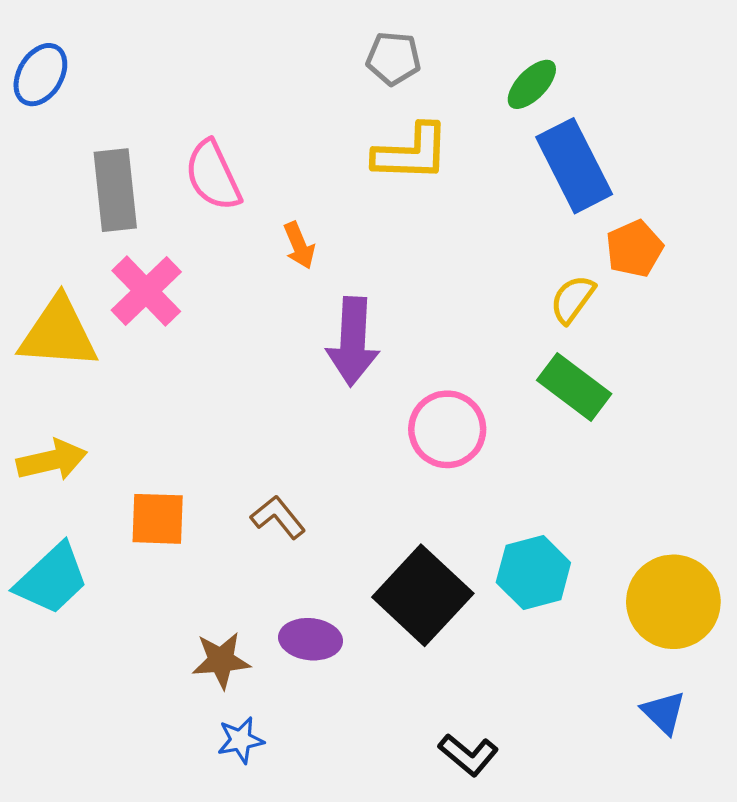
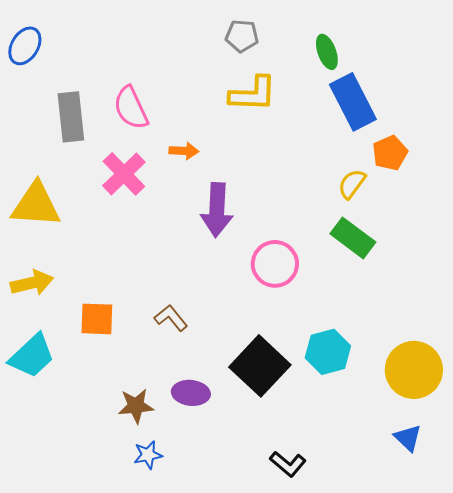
green ellipse: (532, 84) -> (327, 52), turned -64
orange arrow: (299, 245) -> (184, 151), turned -64
pink cross: (146, 291) -> (124, 174), moved

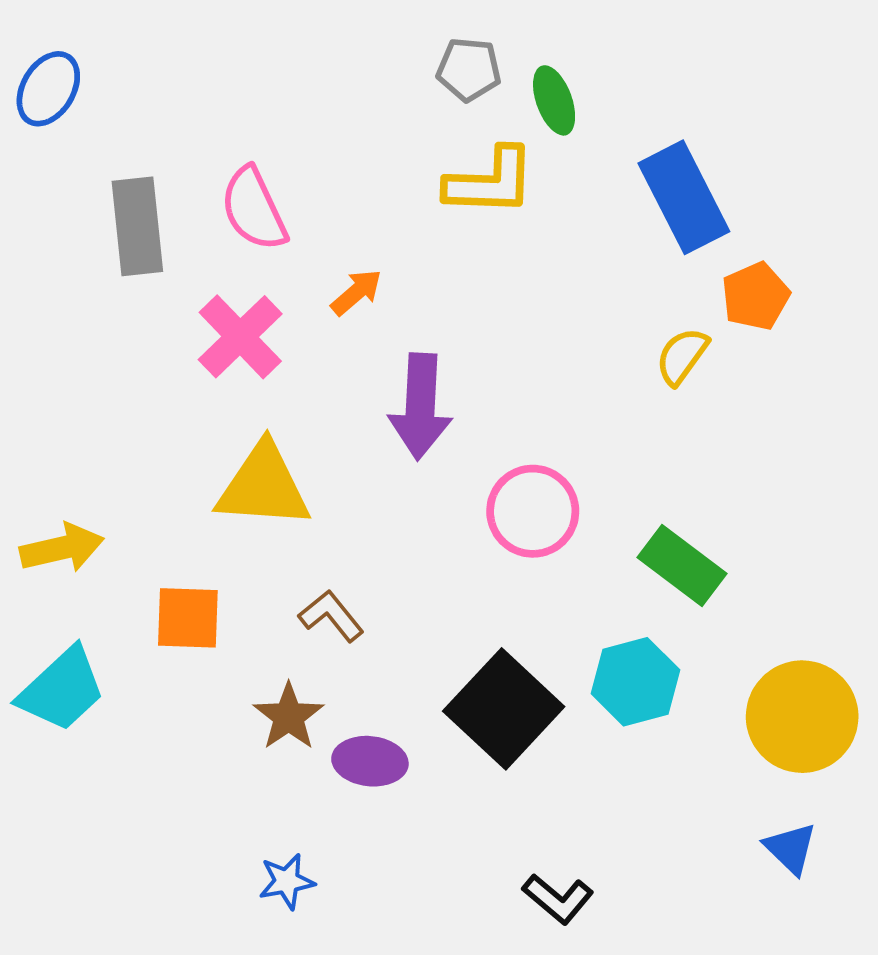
green ellipse: (327, 52) -> (554, 100), moved
orange arrow: (184, 151) -> (356, 292), turned -44
yellow triangle: (36, 205) -> (263, 486), moved
green rectangle: (353, 238) -> (682, 565), moved
brown star: (136, 406) -> (289, 717), moved, turned -30

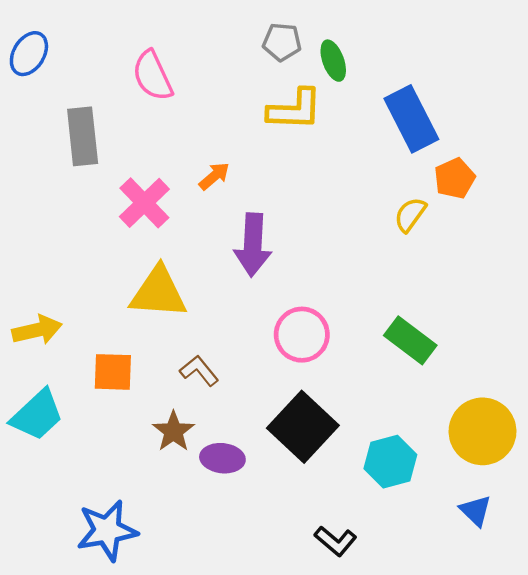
pink semicircle: (254, 209) -> (153, 76), moved
pink circle: (533, 511) -> (302, 335), moved
cyan hexagon: (635, 682) -> (390, 462), moved
blue star: (287, 881) -> (107, 530), moved, size x1.8

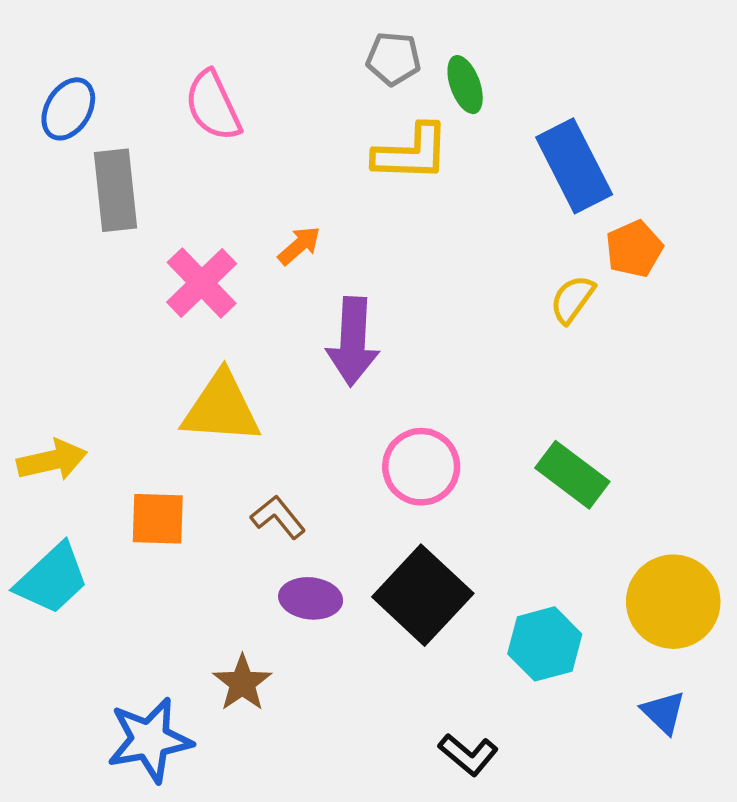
blue ellipse: (29, 54) -> (68, 109), moved
brown star: (173, 431) -> (242, 683), moved
purple ellipse: (222, 458) -> (311, 598), moved

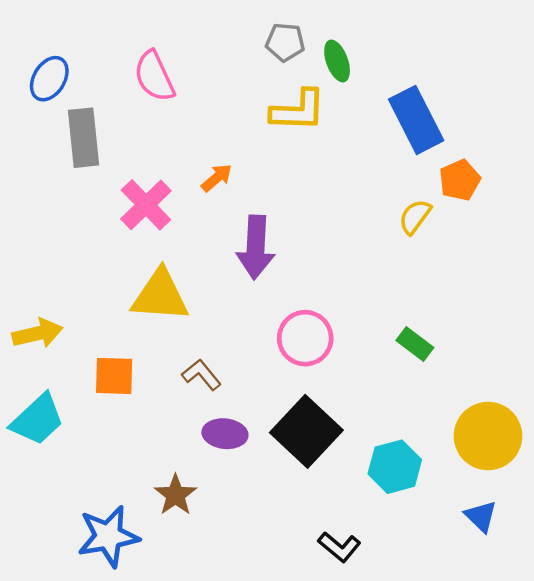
green rectangle: (572, 475) -> (415, 344), size x0.7

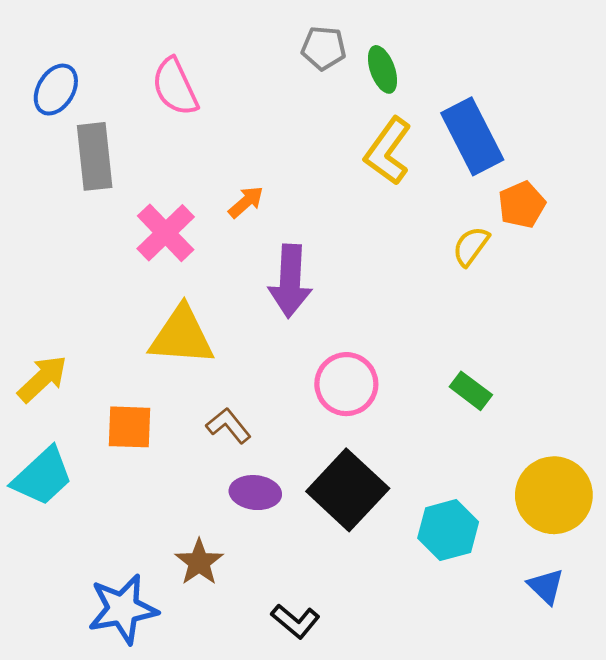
yellow L-shape: (298, 111) -> (388, 151), moved, turned 124
yellow arrow: (37, 333) -> (42, 379), turned -30
black L-shape: (339, 547) -> (295, 621), moved

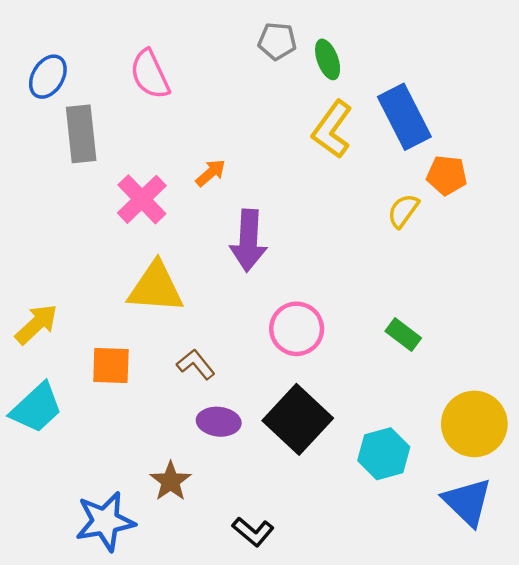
orange pentagon: (522, 205) -> (447, 175), turned 30
blue triangle: (546, 586) -> (467, 502), size x1.6

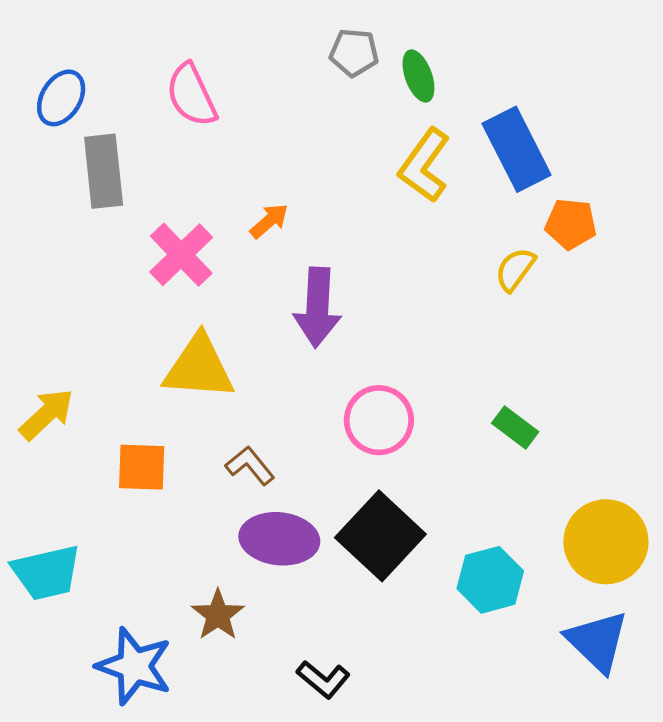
cyan trapezoid: (36, 408) -> (46, 572), moved, turned 30
purple ellipse: (219, 422) -> (279, 539), size x1.4
blue star: (105, 521) -> (134, 666), turned 30

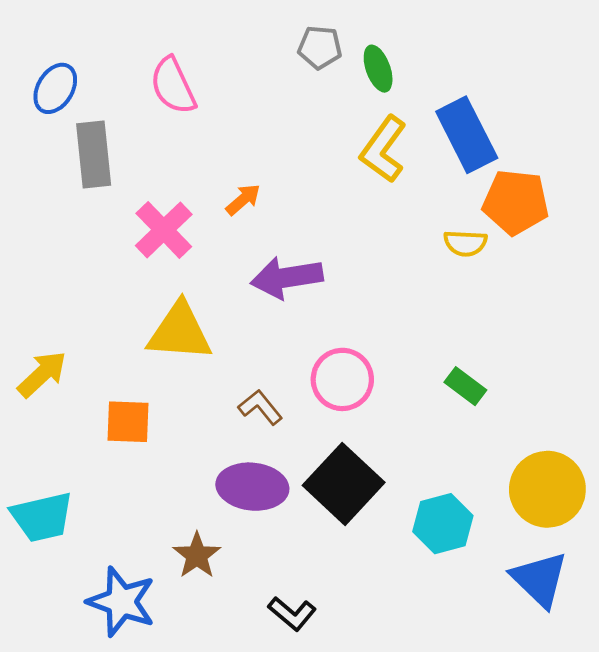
orange pentagon: (571, 224) -> (516, 202), size x1.4
yellow semicircle: (515, 269) -> (465, 243), turned -123
purple arrow: (317, 307) -> (287, 278), turned 78
brown L-shape: (250, 466) -> (260, 407), moved

